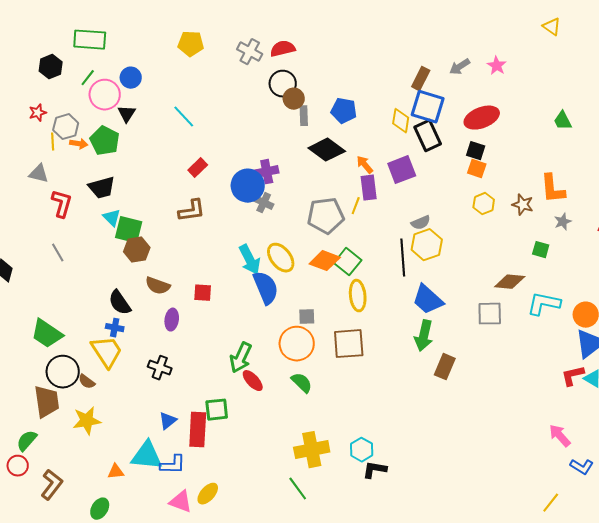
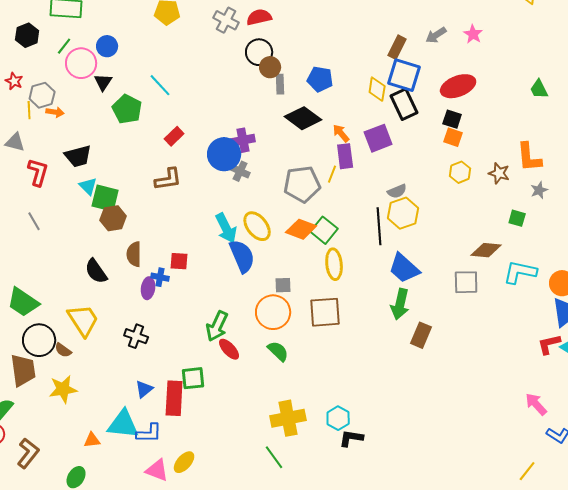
red star: (38, 113) -> (14, 81), turned -30
green pentagon: (105, 141) -> (127, 109), moved
brown semicircle: (158, 286) -> (134, 254), turned 70
blue cross: (115, 328) -> (160, 277), moved

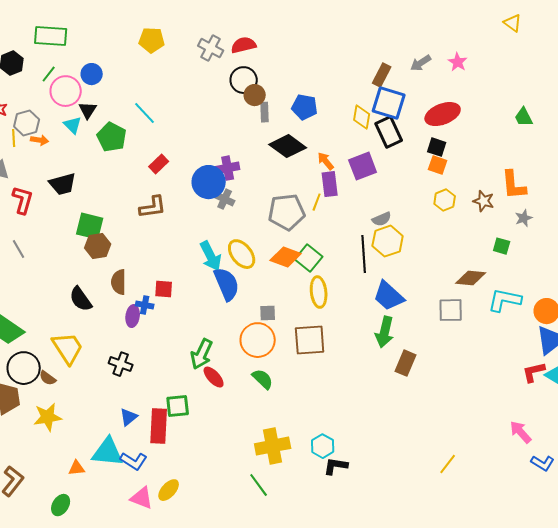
cyan triangle: (88, 186) -> (73, 125), moved
blue L-shape: (149, 433) -> (134, 461), turned 32
yellow line: (527, 471) -> (448, 464), moved

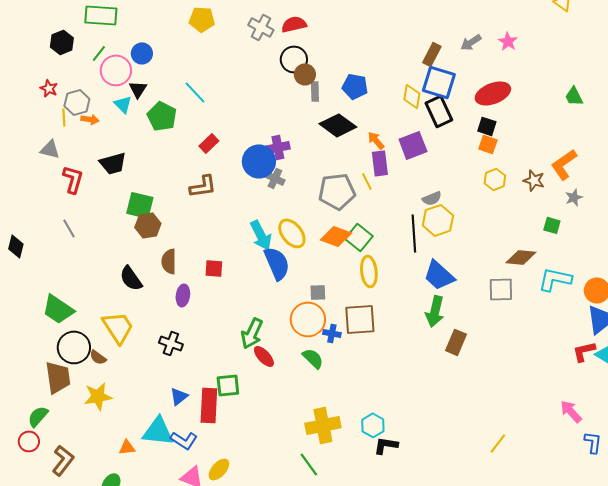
orange L-shape: (514, 185) -> (564, 164), turned 60
yellow line: (317, 202) -> (367, 181), turned -48
blue cross: (145, 305) -> (332, 333), moved
blue L-shape: (543, 463) -> (593, 442), turned -115

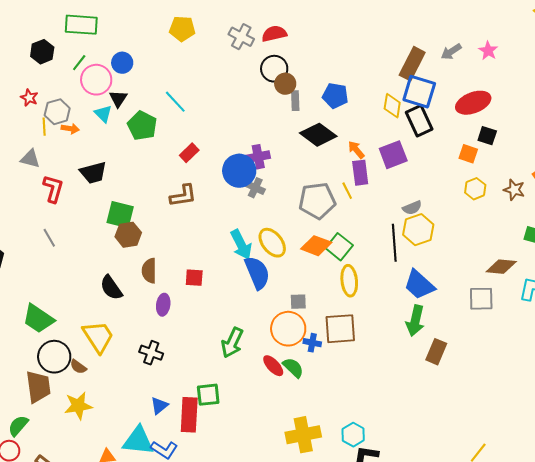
brown rectangle: (432, 54) -> (412, 64), size x1.4
black square: (487, 126) -> (487, 136), moved
red ellipse: (264, 356) -> (273, 366), moved

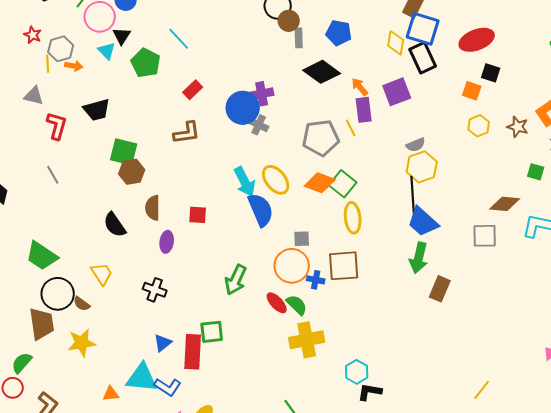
black line: (394, 243) -> (413, 195), moved
yellow trapezoid: (98, 337) -> (102, 274), size x0.7
yellow cross: (303, 435) -> (307, 340), moved

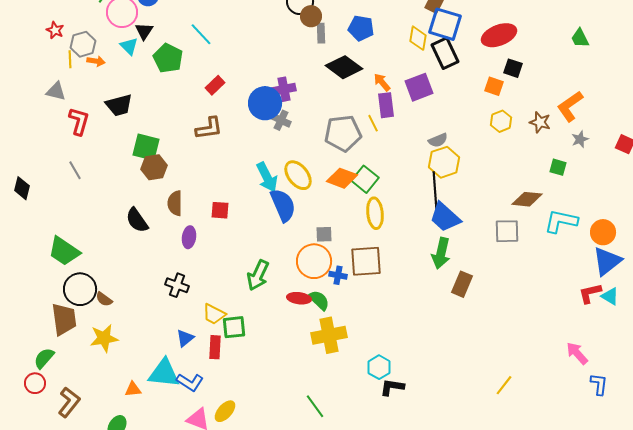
yellow trapezoid: (102, 274) -> (214, 314), moved, turned 150
red ellipse: (277, 303) -> (299, 298), turned -40
red rectangle: (193, 352) -> (215, 347), size x0.7

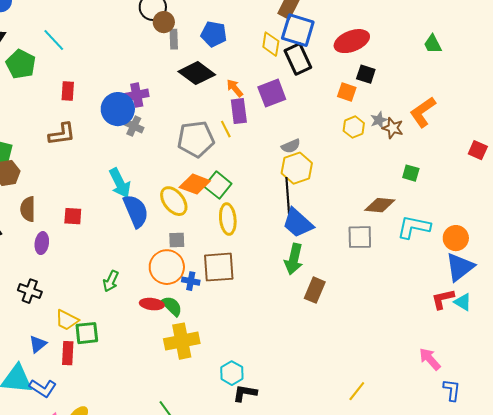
red rectangle: (215, 85) -> (68, 91), turned -42
gray star: (580, 139) -> (379, 120), moved
yellow ellipse: (298, 175) -> (174, 201), moved
green arrow: (258, 275) -> (111, 281), size x0.7

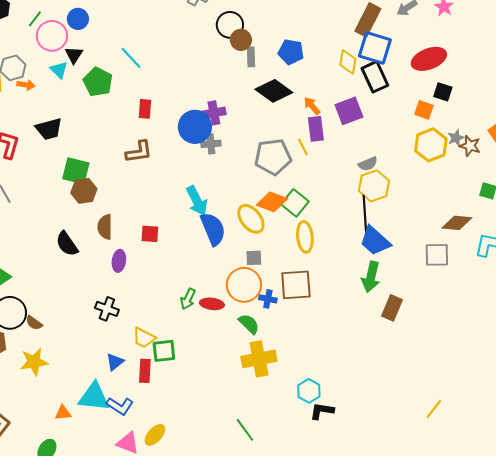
gray cross: (134, 126) -> (211, 144), turned -30
yellow hexagon: (354, 127) -> (431, 145), size x1.5
red ellipse: (152, 304) -> (212, 304), moved

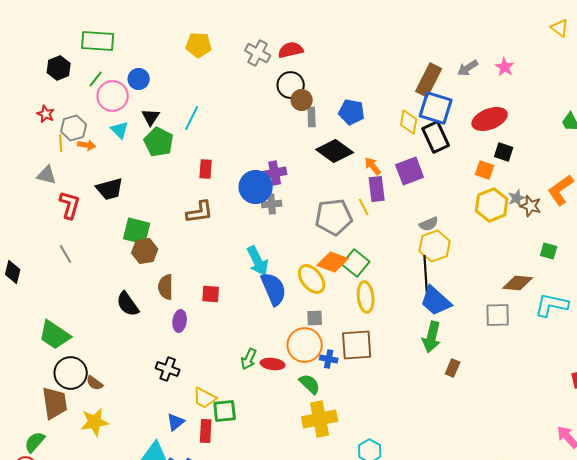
black triangle: (74, 55) -> (151, 117), moved
cyan line: (131, 58) -> (192, 118), turned 70
brown rectangle: (392, 308) -> (453, 368), size x0.7

